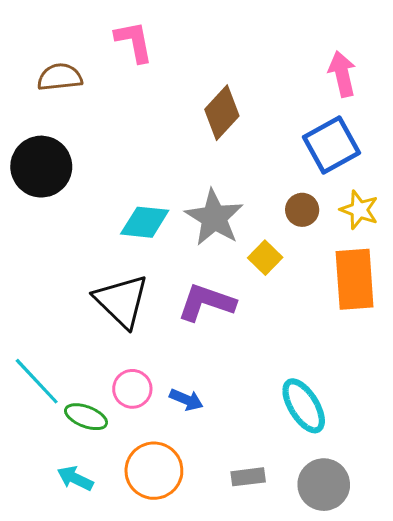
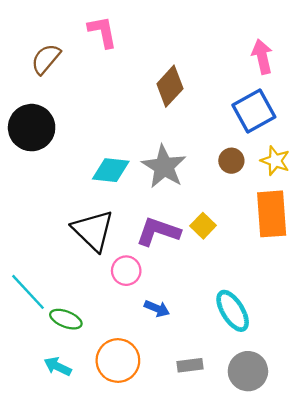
brown semicircle: (60, 77) -> (46, 59), turned -44
yellow square: (265, 258) -> (203, 226), moved
pink circle: (132, 389) -> (126, 271), moved
blue arrow: (186, 400) -> (157, 308), moved

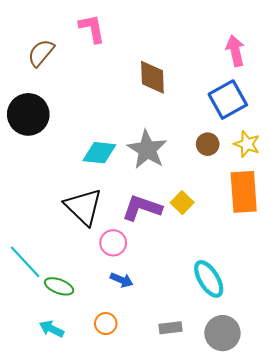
brown diamond: (170, 86) -> (152, 77), turned -45
blue arrow: (157, 308) -> (122, 280), moved
orange circle: (118, 361) -> (106, 324), size x0.6

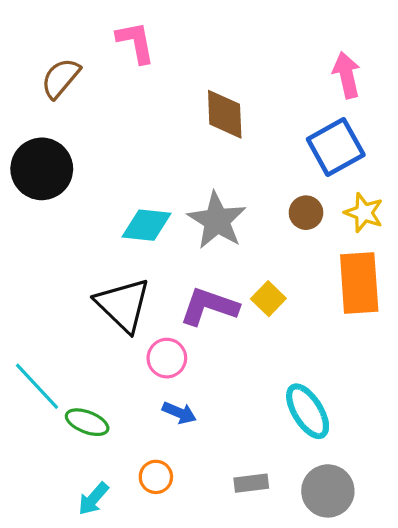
cyan arrow: (52, 329) -> (93, 499), moved, turned -75

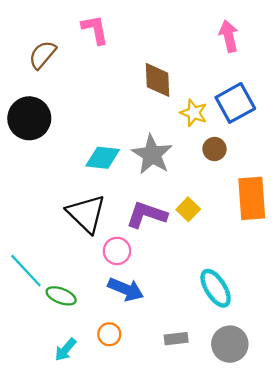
pink arrow: (347, 75) -> (229, 36), moved
yellow star: (364, 213) -> (194, 113), moved
blue arrow: (179, 413) -> (126, 289), size x1.5

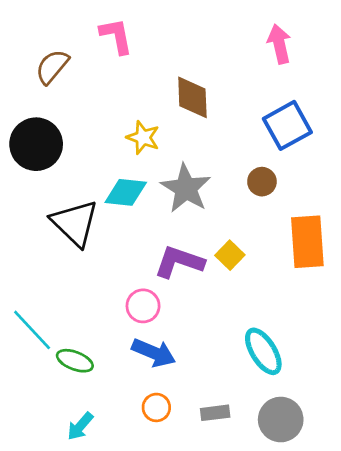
yellow star: (194, 113) -> (143, 138), moved
black triangle: (86, 214) -> (75, 223), moved
orange circle: (109, 334) -> (156, 407), moved

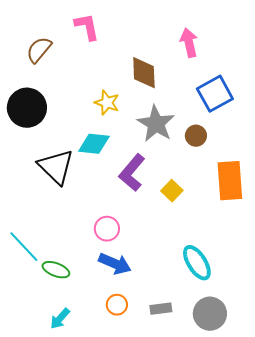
pink arrow: (279, 44) -> (189, 43), moved
gray star: (186, 188) -> (156, 124), moved
purple L-shape: (179, 262) -> (132, 173), moved, turned -69

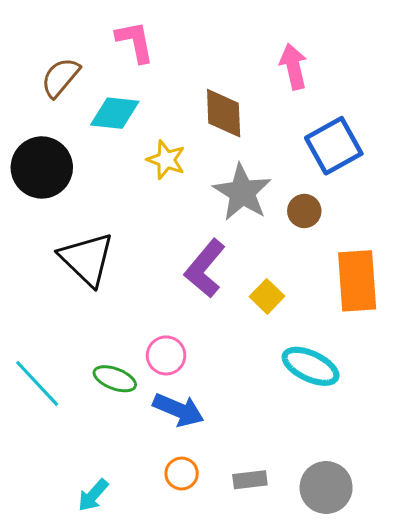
cyan diamond: (94, 144) -> (115, 113), moved
cyan ellipse: (197, 263) -> (311, 366), moved, turned -33
green ellipse: (56, 270) -> (115, 379), moved

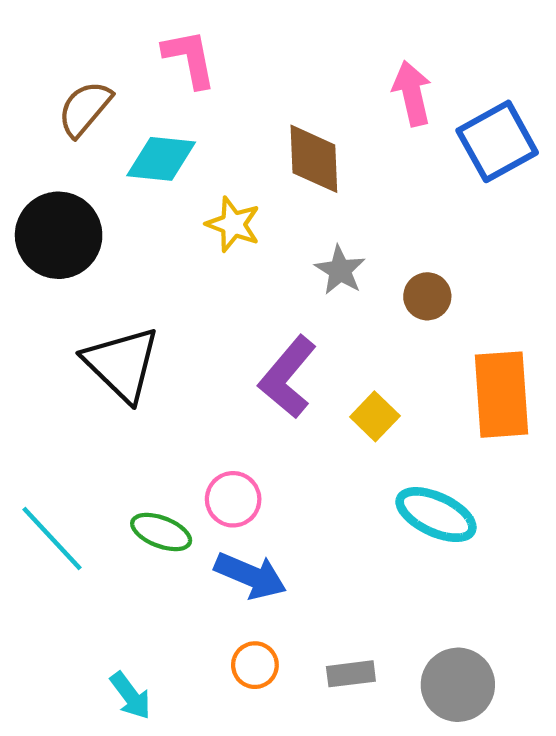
blue square: (334, 146) -> (497, 141), moved
gray star: (242, 192) -> (340, 270), size x0.6
cyan arrow: (93, 495) -> (131, 696), turned -78

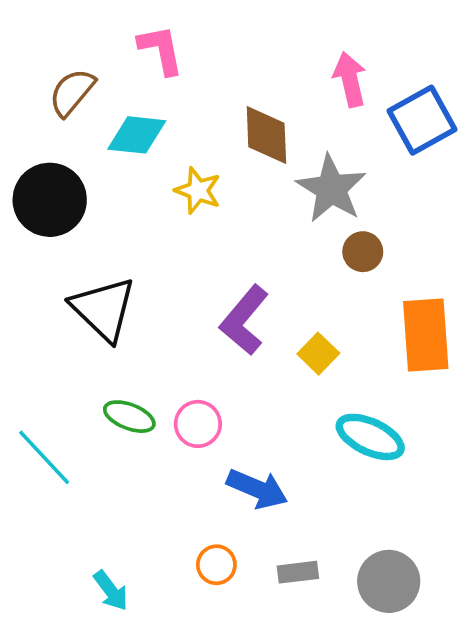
gray star: (340, 270) -> (331, 189), moved, size x1.6
green ellipse: (161, 532) -> (129, 417), moved
blue arrow: (251, 576) -> (257, 489), moved

